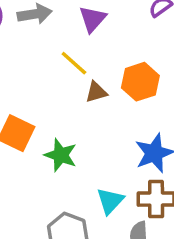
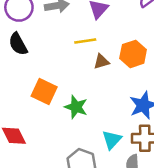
yellow line: (74, 63) -> (85, 41), turned -50

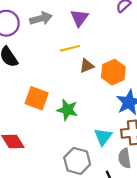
orange hexagon: (133, 54) -> (113, 72), moved

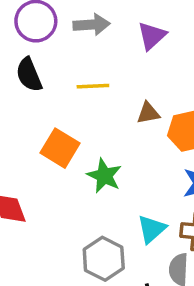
yellow line: (70, 48) -> (93, 86), moved

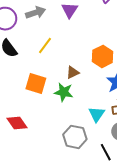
yellow line: (93, 86) -> (45, 46), turned -36
brown triangle: (148, 113) -> (73, 72), moved

